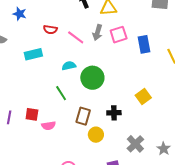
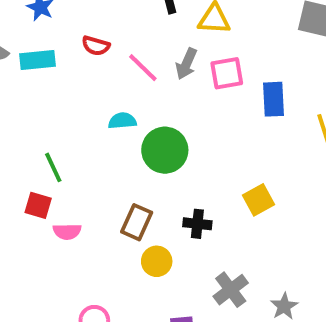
cyan rectangle: (33, 54) -> (38, 60), moved
green line: (61, 93) -> (53, 167), moved

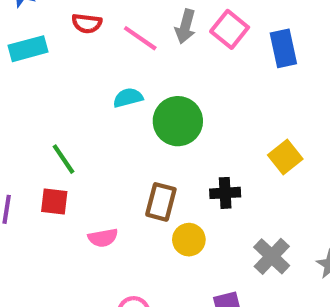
pink square: (227, 73) -> (230, 29), turned -32
pink semicircle: (67, 232) -> (103, 238), moved

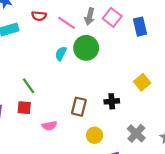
cyan semicircle: (128, 98) -> (61, 54), turned -48
green circle: (178, 121) -> (86, 48), moved
yellow circle: (189, 240) -> (95, 135), moved

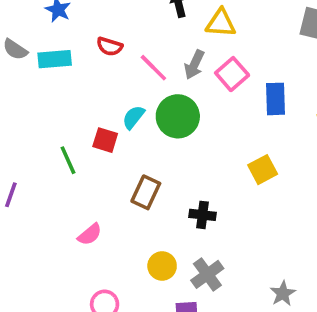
yellow square: (142, 82) -> (263, 170), moved
brown rectangle: (79, 107) -> (146, 192), moved
red square: (24, 108) -> (105, 140), moved
pink semicircle: (50, 126) -> (90, 234), turned -40
gray cross: (136, 133) -> (207, 274), moved

